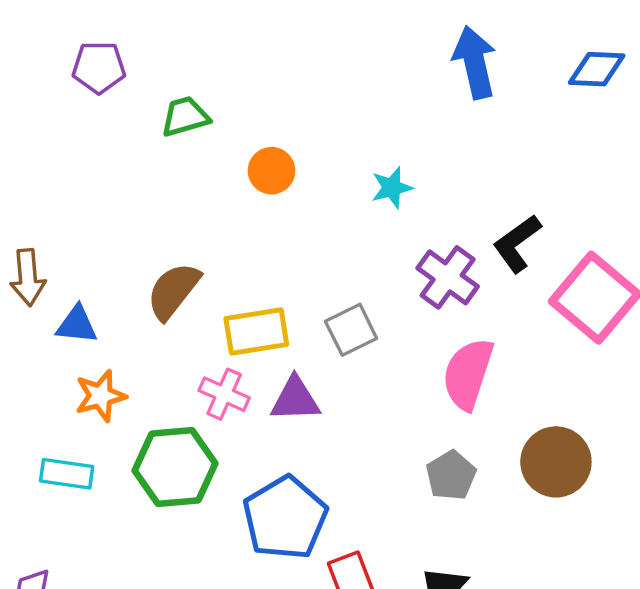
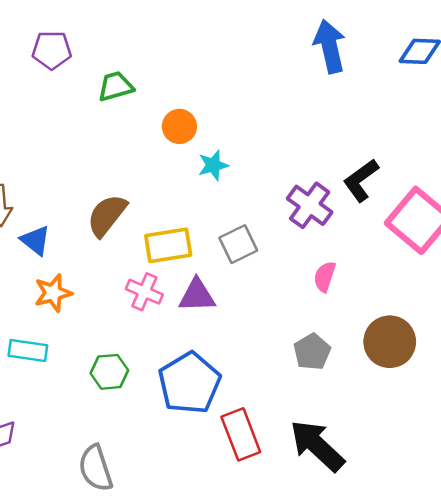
cyan star: (392, 188) -> (213, 165), moved
blue triangle: (77, 325) -> (35, 240), turned 32
pink semicircle: (468, 374) -> (325, 277), size x0.6
green hexagon: (175, 467) -> (109, 372), moved, size x0.6

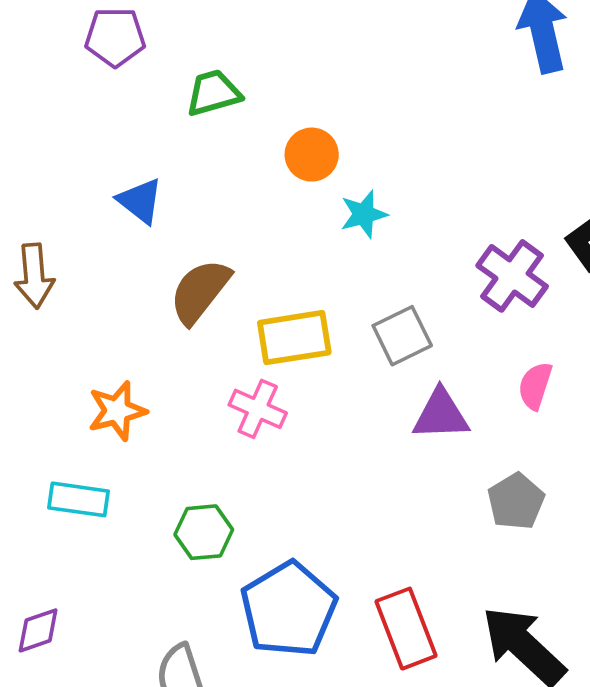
blue triangle: (35, 240) -> (140, 201), moved
purple triangle: (197, 295) -> (441, 415), moved
blue pentagon: (189, 383) -> (289, 609), moved

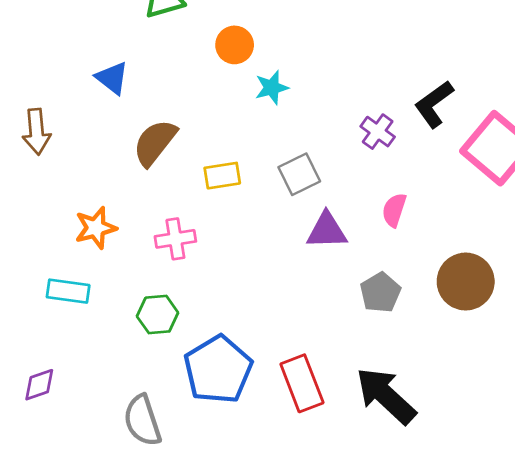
purple cross: (512, 276) -> (378, 132), size x0.7
yellow rectangle: (294, 338) -> (222, 176), size x0.7
pink cross: (258, 409) -> (175, 239), moved, turned -33

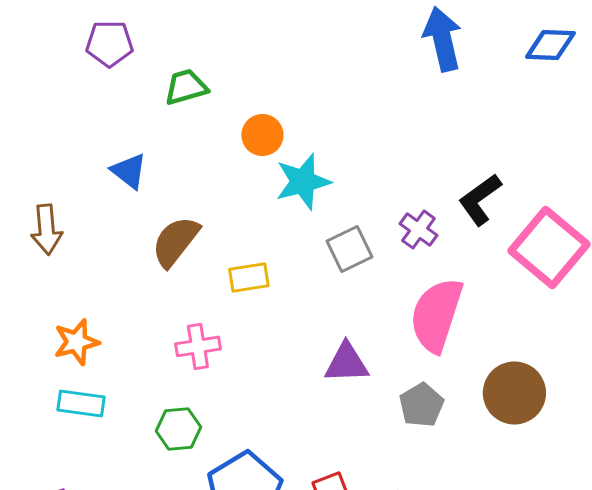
cyan star: (272, 88) -> (303, 181), size x1.5
gray square: (299, 174) -> (349, 249), moved
pink semicircle: (394, 210) -> (436, 315), size x2.0
orange star: (96, 228) -> (76, 342), moved
purple triangle: (327, 231) -> (346, 363), moved

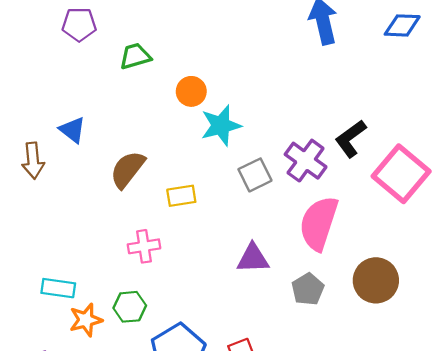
blue triangle: (129, 171) -> (73, 130), moved
purple cross: (418, 229) -> (306, 161), size x1.5
orange star: (76, 342) -> (86, 320), moved

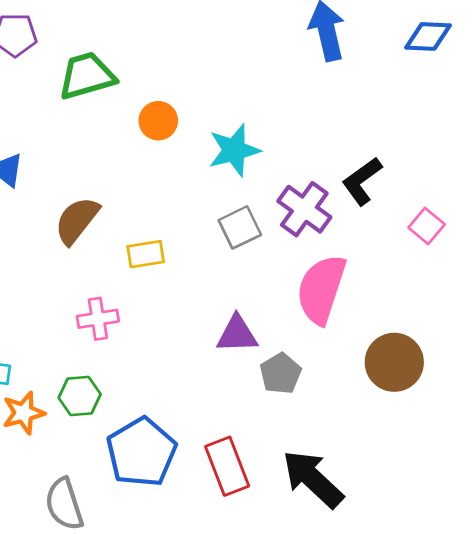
green trapezoid: (135, 56) -> (87, 76), size x1.4
cyan star: (221, 125) -> (234, 150), moved
pink square: (401, 174) -> (427, 226), size x0.5
gray pentagon: (308, 289) -> (280, 374), moved

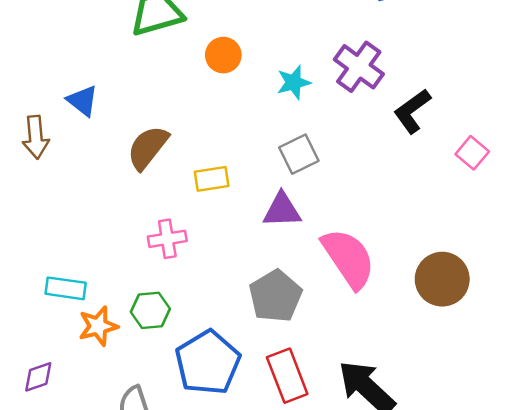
cyan star: (234, 150) -> (294, 82), size x0.7
purple cross: (304, 209) -> (359, 67), moved
pink semicircle: (321, 289) -> (348, 258), moved, turned 128
purple triangle: (237, 334) -> (282, 210), moved
gray pentagon: (280, 374) -> (275, 296), moved, size x1.4

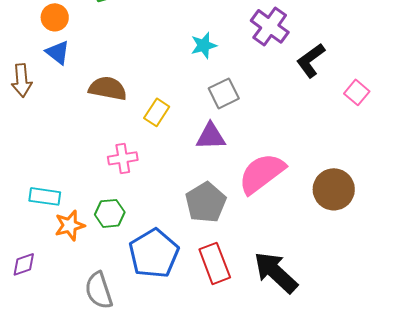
orange circle: (223, 55) -> (55, 17), moved
cyan star: (294, 82) -> (204, 45), moved
brown semicircle: (148, 148) -> (108, 88), turned 63
yellow rectangle: (212, 179) -> (157, 112), turned -48
pink semicircle: (348, 258) -> (262, 173), turned -93

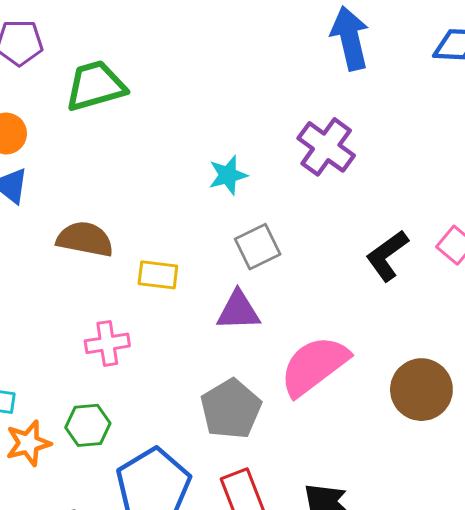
black L-shape: (311, 60) -> (387, 256), moved
yellow rectangle: (157, 112) -> (158, 275), turned 64

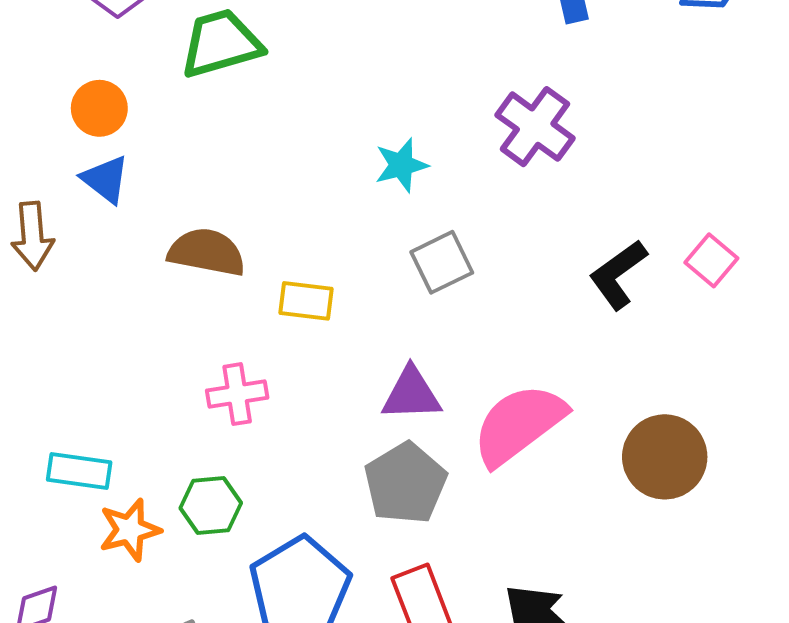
purple triangle: (238, 311) -> (411, 394), moved

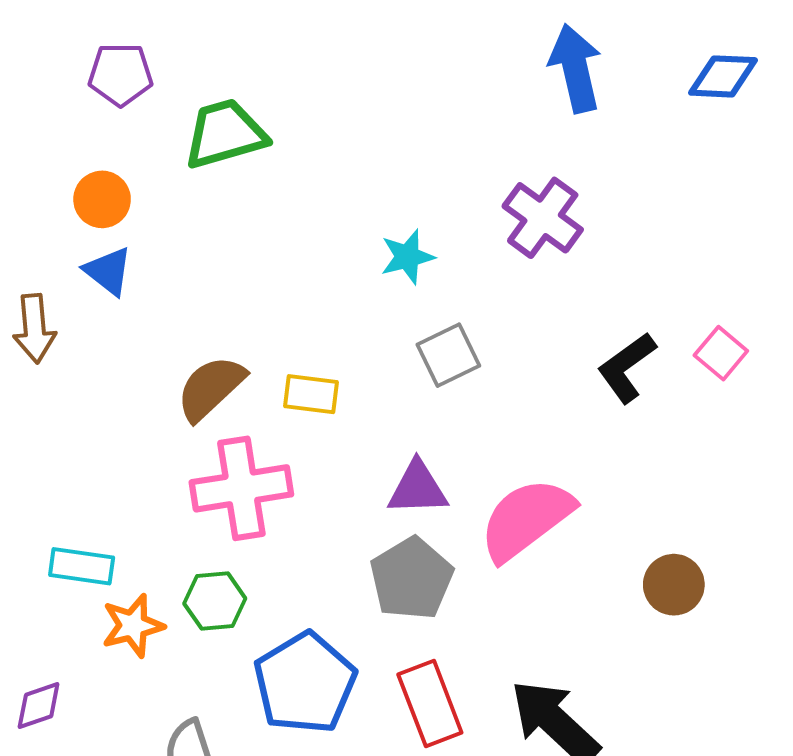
brown semicircle: (207, 252) -> (211, 388), moved, turned -54
pink cross: (237, 394) -> (241, 488), size x1.6
brown circle: (665, 457) -> (674, 585), moved, size x0.7

